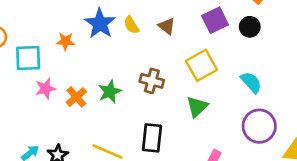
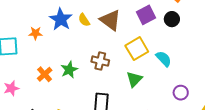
brown triangle: (167, 26) -> (110, 20), size x1.6
cyan semicircle: (251, 82) -> (164, 59), moved
pink star: (45, 89) -> (11, 88), moved
purple circle: (259, 126) -> (181, 93), size x0.6

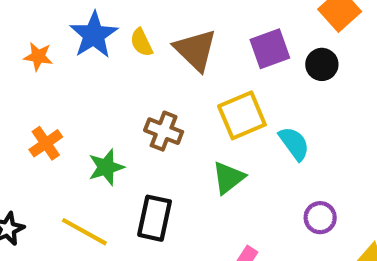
green star: (69, 70) -> (106, 167), moved

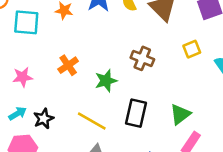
yellow square: (242, 115) -> (192, 49), size x0.6
green triangle: (228, 178) -> (180, 114), moved

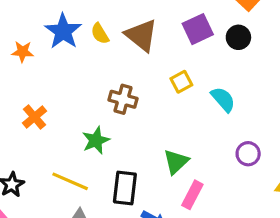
green star: (106, 81) -> (96, 140), moved
black rectangle: (136, 113) -> (125, 188), moved

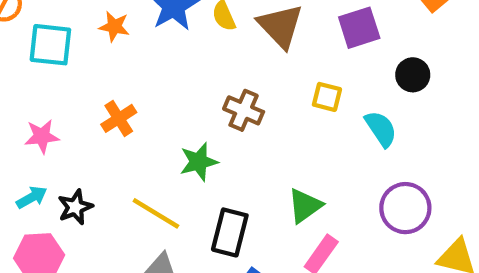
black circle: (238, 37) -> (413, 75), moved
yellow square: (181, 82) -> (327, 97), turned 35
purple circle: (248, 154) -> (405, 208), size x1.5

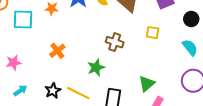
cyan semicircle: (381, 129) -> (190, 47), moved
pink star: (42, 136) -> (14, 63), moved
black star: (75, 207) -> (53, 91), moved

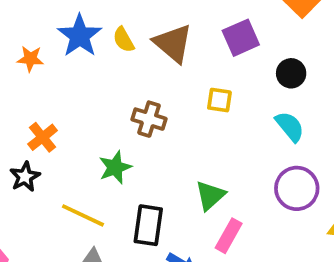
black star: (53, 91) -> (25, 177), moved

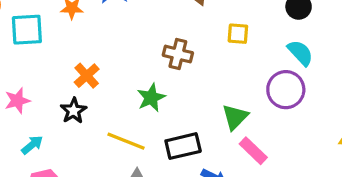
purple circle: (297, 188) -> (286, 90), moved
black rectangle: (148, 225) -> (183, 146), turned 72
pink rectangle: (229, 236) -> (253, 151), turned -72

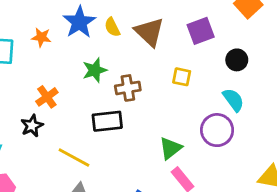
brown cross: (178, 54) -> (128, 88), turned -30
green star: (151, 98) -> (95, 70), moved
black rectangle: (183, 146) -> (107, 121), moved

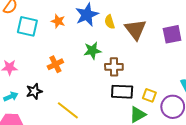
yellow square: (182, 77) -> (149, 95), moved
black rectangle: (107, 121) -> (122, 92), moved
black star: (32, 126) -> (34, 91), moved

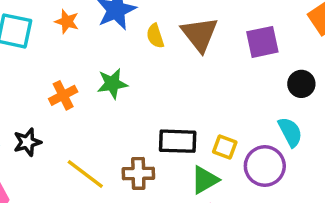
yellow semicircle: (110, 22) -> (155, 36), moved
green star: (92, 51) -> (112, 84), moved
brown cross: (114, 67) -> (138, 173), moved

